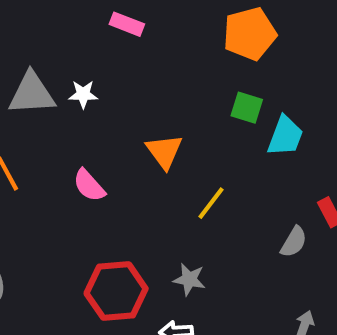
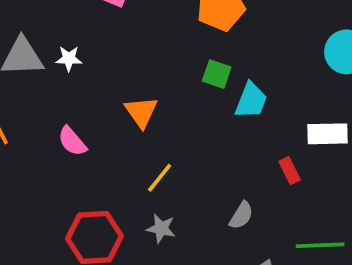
yellow line: (211, 203) -> (160, 178), moved
gray semicircle: (294, 242) -> (241, 215), moved

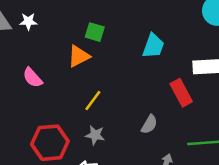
green square: (217, 74) -> (95, 32), moved
orange triangle: (141, 112) -> (79, 56), turned 40
red rectangle: (290, 171) -> (181, 93), size x1.5

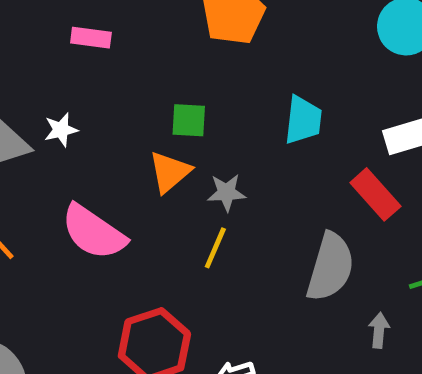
pink semicircle: (33, 78) -> (94, 232), size x1.6
gray semicircle: (149, 124) -> (330, 267), size x1.8
gray star: (95, 135) -> (226, 193), moved

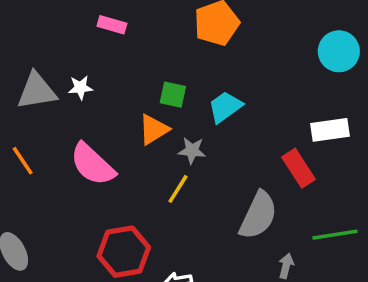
cyan trapezoid: (303, 120) -> (225, 107), moved, turned -141

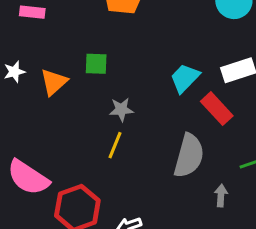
cyan trapezoid: (225, 107) -> (185, 78), moved
orange triangle: (154, 130) -> (54, 82), moved
pink semicircle: (92, 164) -> (28, 177), moved

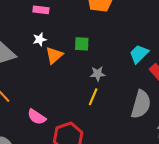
white star: (14, 72) -> (40, 39), moved
pink semicircle: (28, 177) -> (37, 117), size x0.7

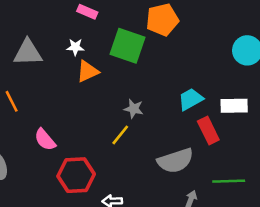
green square: (82, 44) -> (127, 46), moved, size x1.8
gray semicircle: (141, 104) -> (175, 161), turned 40

